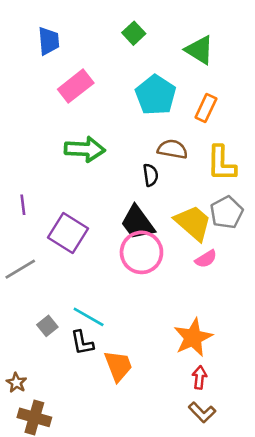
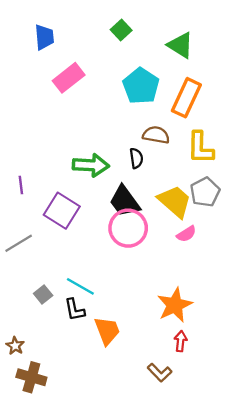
orange rectangle: (206, 108) -> (186, 98), size x1.5
green arrow: (85, 149) -> (91, 165), moved
brown L-shape: (202, 412) -> (160, 373), moved

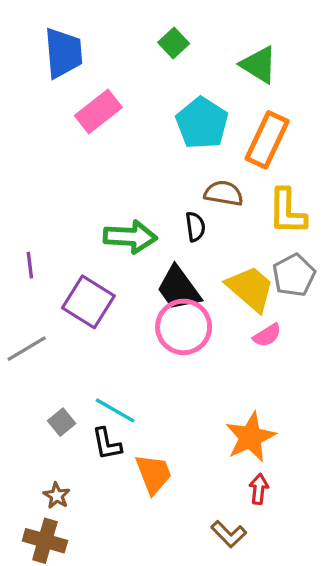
blue trapezoid: (44, 37) -> (63, 53), size x1.4
brown star: (15, 346) -> (57, 496), moved

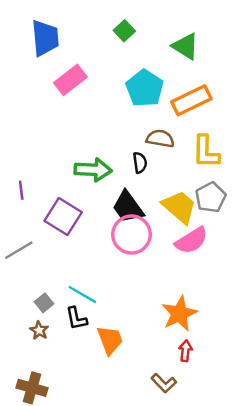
orange rectangle: (267, 140) -> (191, 100), turned 39
pink semicircle: (267, 335) -> (191, 241), size x1.6
brown star: (57, 496) -> (39, 330), moved

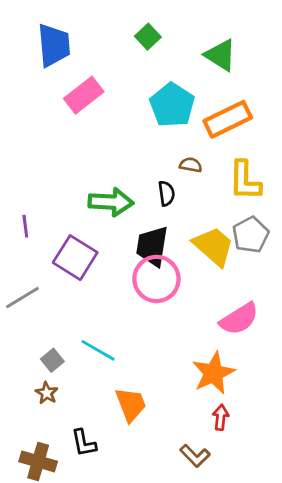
brown semicircle: (160, 139) -> (191, 165), size x0.7
black trapezoid: (128, 207) -> (152, 246), turned 45
pink semicircle: (191, 241) -> (239, 319), moved
black L-shape: (76, 318) -> (84, 443), moved

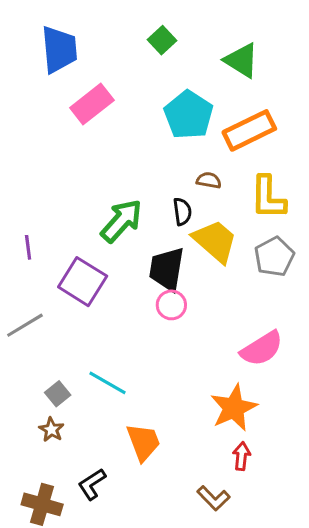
green arrow: (111, 202) -> (122, 221), turned -51
yellow trapezoid: (213, 246) -> (215, 241), moved
pink circle: (156, 279) -> (171, 305), size x0.6
black L-shape: (84, 443) -> (92, 484), turned 68

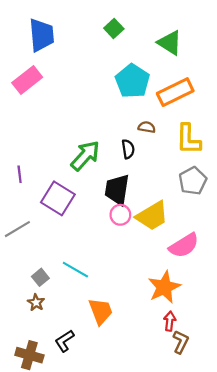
pink rectangle: (92, 104) -> (27, 80), moved
yellow trapezoid: (215, 241) -> (152, 216), moved, turned 108
brown L-shape: (213, 498) -> (181, 342), moved, turned -110

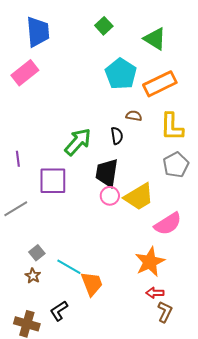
purple square: (58, 198) -> (53, 181), turned -32
cyan line: (75, 270) -> (69, 267), moved
red arrow: (170, 321) -> (155, 293), turned -96

